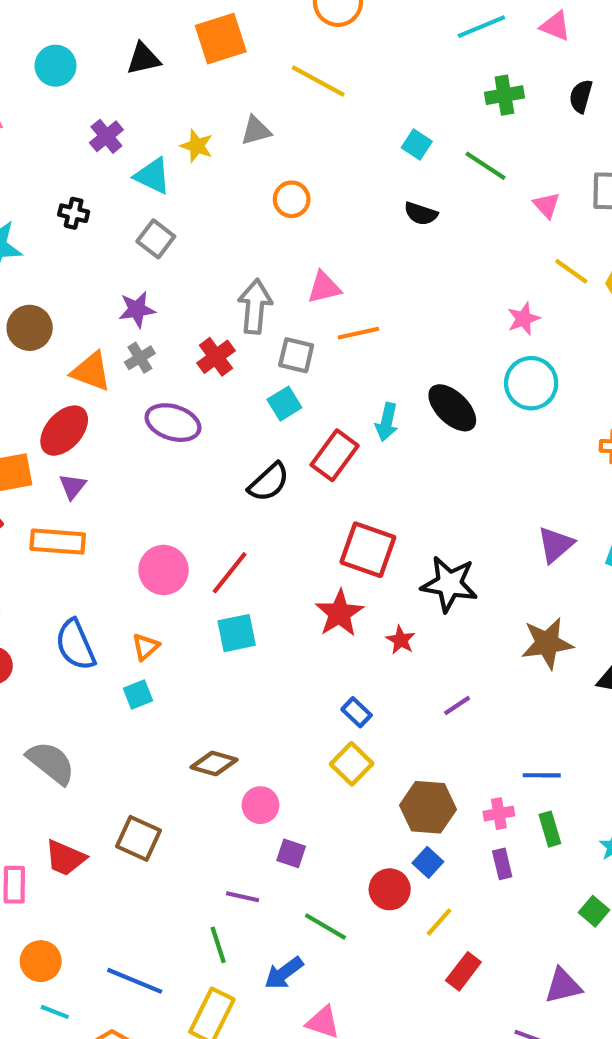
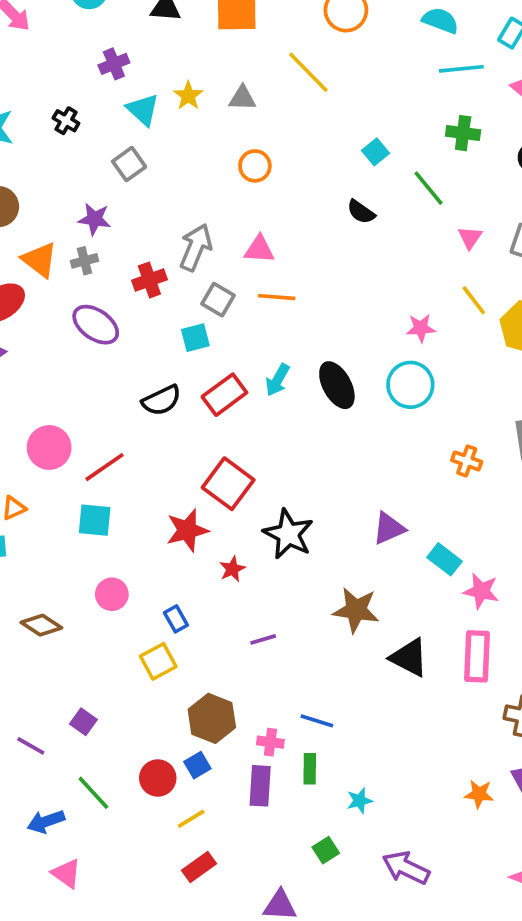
pink circle: (260, 805) -> (112, 594), moved
purple rectangle: (502, 864) -> (260, 786), size x1.5

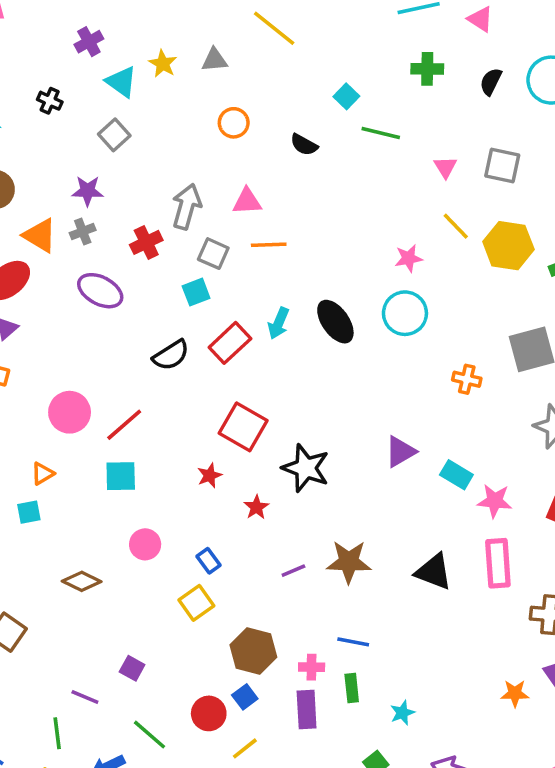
green line: (428, 188) -> (381, 133), moved, turned -30
black semicircle: (361, 212) -> (304, 145), moved
red star: (187, 530) -> (210, 475), size x0.6
brown star: (356, 610) -> (349, 562), moved

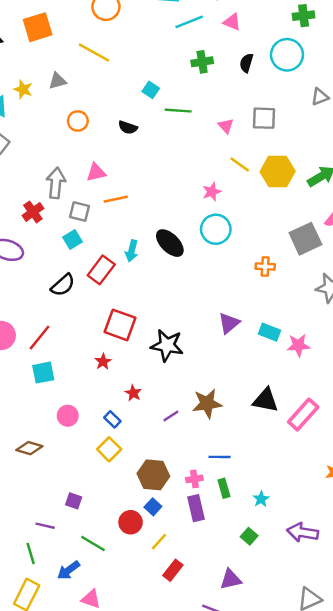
red star: (256, 507) -> (133, 393), moved
pink rectangle: (498, 563) -> (303, 415), moved, turned 56

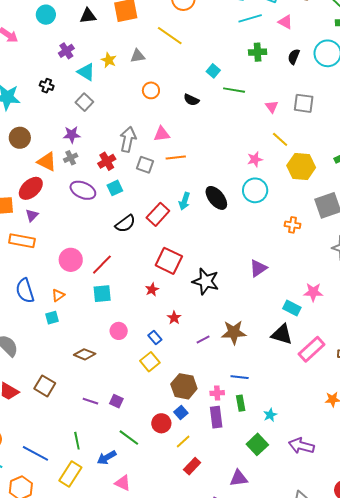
yellow hexagon: (278, 171) -> (301, 166), moved
cyan square: (72, 240) -> (115, 188), moved
cyan rectangle: (270, 332) -> (292, 308), moved
purple line: (45, 526) -> (90, 401), moved
green square: (249, 536) -> (257, 444), size x1.5

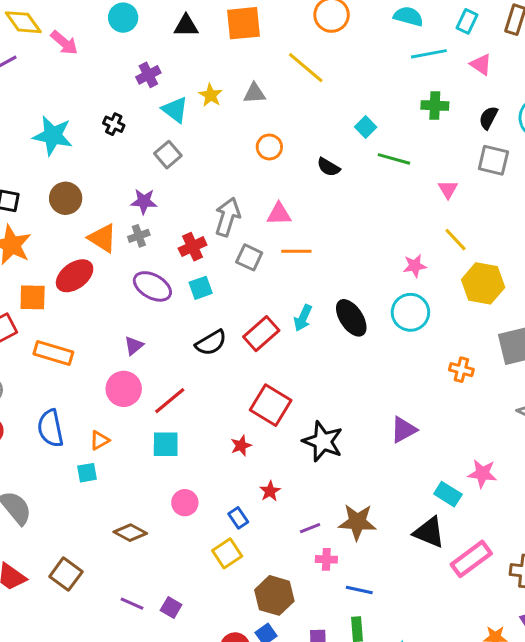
gray square: (304, 103) -> (493, 160), moved
purple triangle: (32, 215) -> (134, 346), moved
pink cross: (217, 393) -> (326, 559), moved

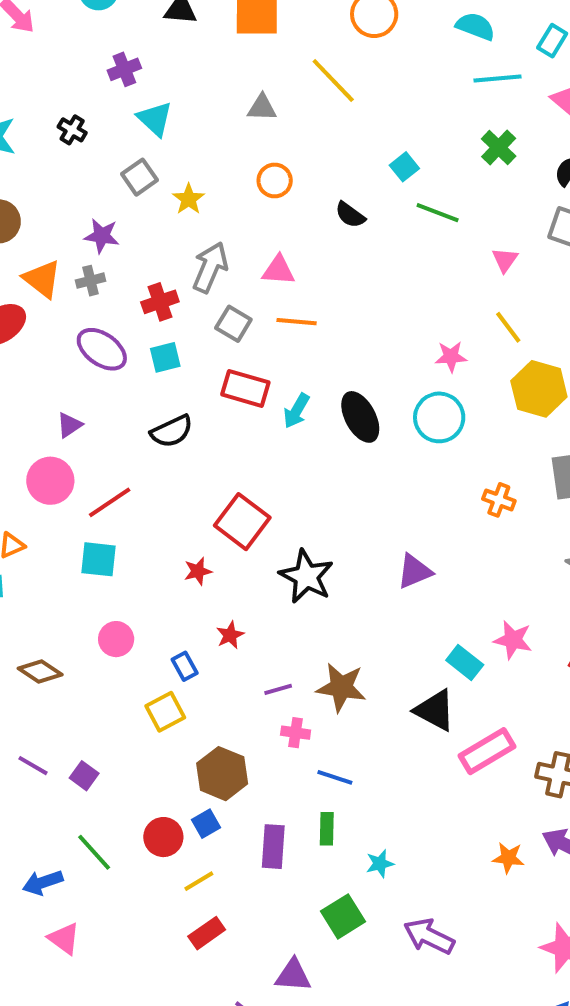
yellow star: (211, 95) -> (189, 199), moved
green cross: (435, 105) -> (499, 148), turned 36
red rectangle: (261, 334) -> (245, 388), moved, turned 52

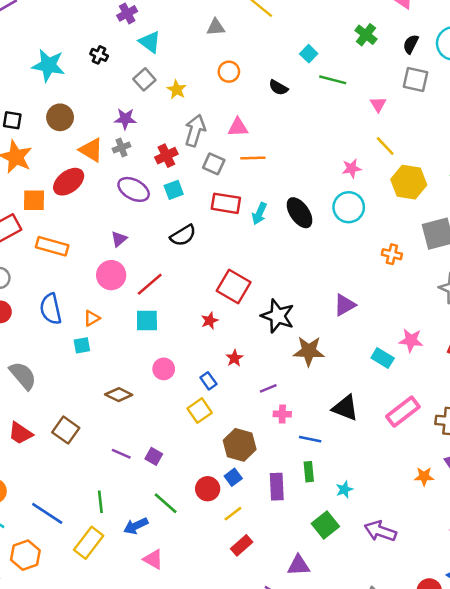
brown star: (341, 687) -> (309, 351), moved
black triangle: (435, 710) -> (345, 408), moved

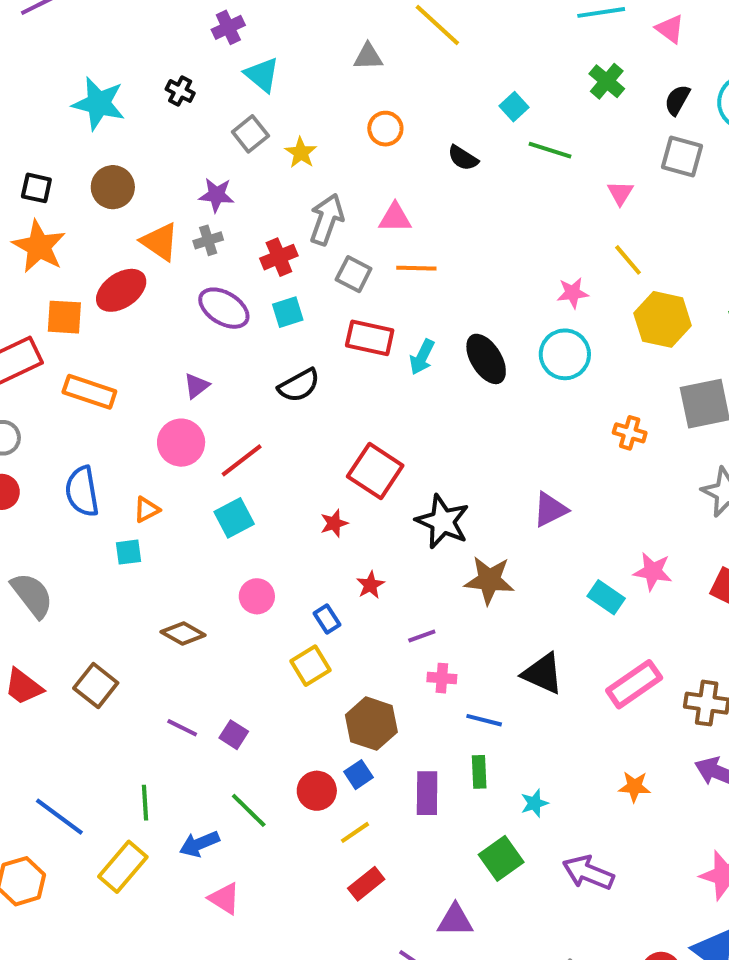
cyan square: (147, 321) -> (234, 518), turned -30
orange star: (424, 476) -> (634, 787), moved

